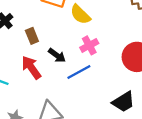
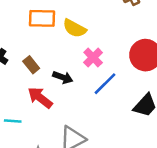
blue line: (79, 72) -> (105, 84), moved

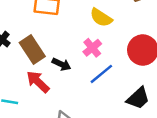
yellow semicircle: (75, 28) -> (101, 18), moved
brown rectangle: (31, 65) -> (32, 49), size x1.6

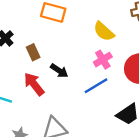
pink cross: (92, 48) -> (103, 60), moved
brown rectangle: (32, 49) -> (33, 52), size x0.6

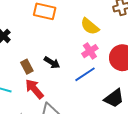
brown rectangle: (33, 52) -> (27, 67), moved
red arrow: (34, 84) -> (34, 89), moved

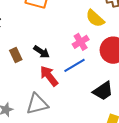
yellow semicircle: (90, 26) -> (95, 18), moved
red arrow: (34, 89) -> (49, 76), moved

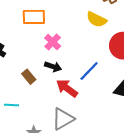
pink cross: (81, 42) -> (53, 42), moved

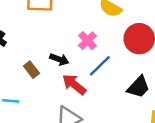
pink cross: (53, 42) -> (87, 41), moved

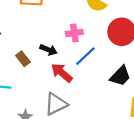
pink cross: (87, 41) -> (74, 33), turned 35

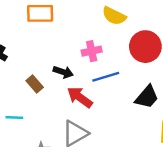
blue line: (85, 56) -> (106, 77), turned 30

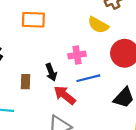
black arrow: (63, 72) -> (51, 72), turned 49
brown rectangle: (35, 84) -> (26, 82), turned 40

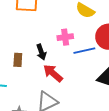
blue line: (88, 78) -> (84, 51), moved

